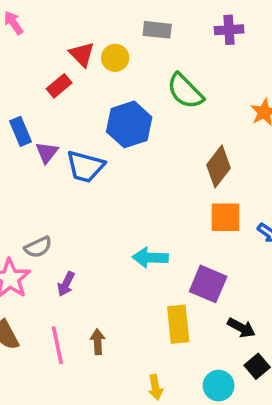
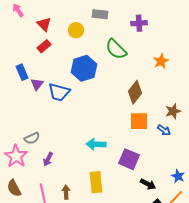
purple cross: (229, 30) -> (139, 23), moved
red triangle: (82, 54) -> (44, 24), moved
yellow rectangle: (178, 324) -> (96, 182), moved

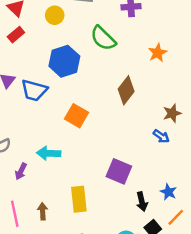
orange square: (139, 121) -> (76, 116), moved, turned 30
cyan arrow: (96, 144) -> (49, 153), moved
blue star: (178, 176) -> (168, 192), moved
black arrow: (148, 184) -> (142, 202), turned 49

